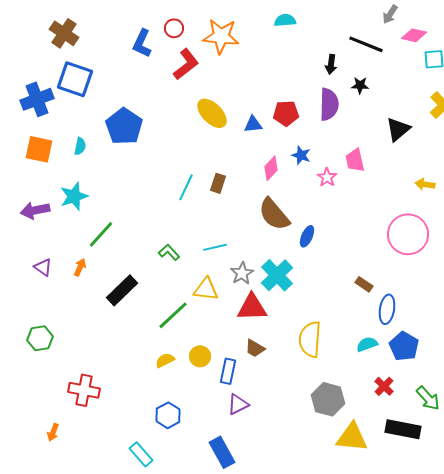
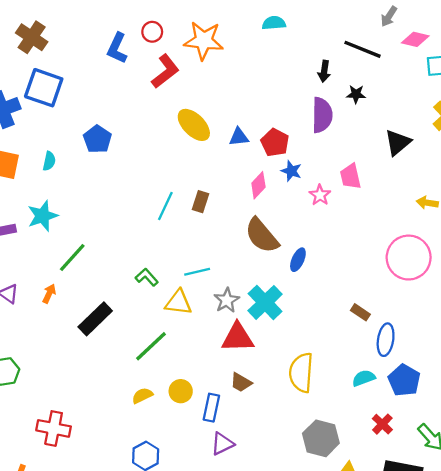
red pentagon: (286, 113) -> (275, 142), moved, turned 30
blue pentagon: (124, 126) -> (97, 139), size x0.7
yellow triangle: (206, 289) -> (178, 302), moved

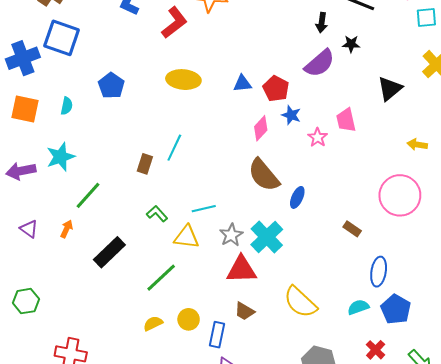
purple semicircle: (322, 115) -> (320, 63), turned 48
yellow ellipse: (194, 125) -> (183, 80), moved, turned -40
brown rectangle: (200, 202) -> (145, 164), moved
brown rectangle: (360, 312) -> (352, 229), moved
yellow semicircle: (301, 373) -> (300, 302), turned -51

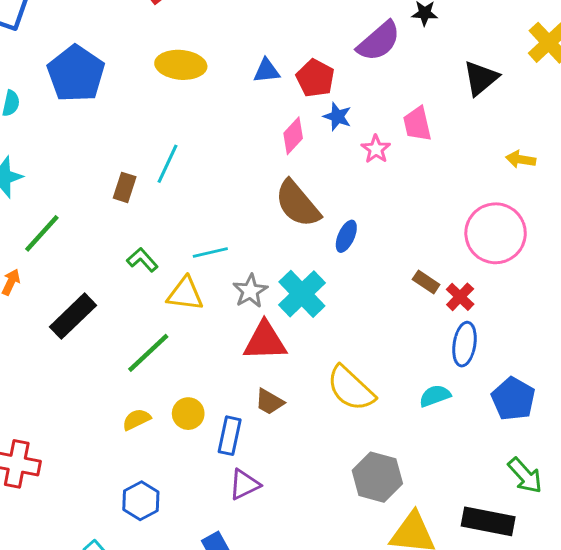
blue pentagon: (111, 86) -> (76, 74), size x1.5
blue pentagon: (396, 309) -> (513, 399), moved
red cross: (376, 350) -> (460, 297), moved

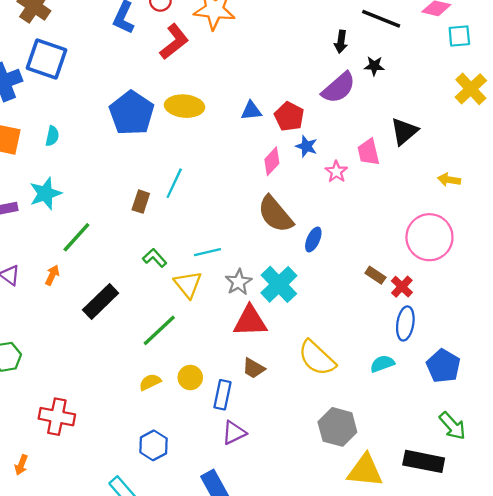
blue pentagon: (76, 74) -> (132, 113), moved
black triangle: (481, 78) -> (404, 131), moved
yellow triangle: (185, 294) -> (188, 284), turned 44

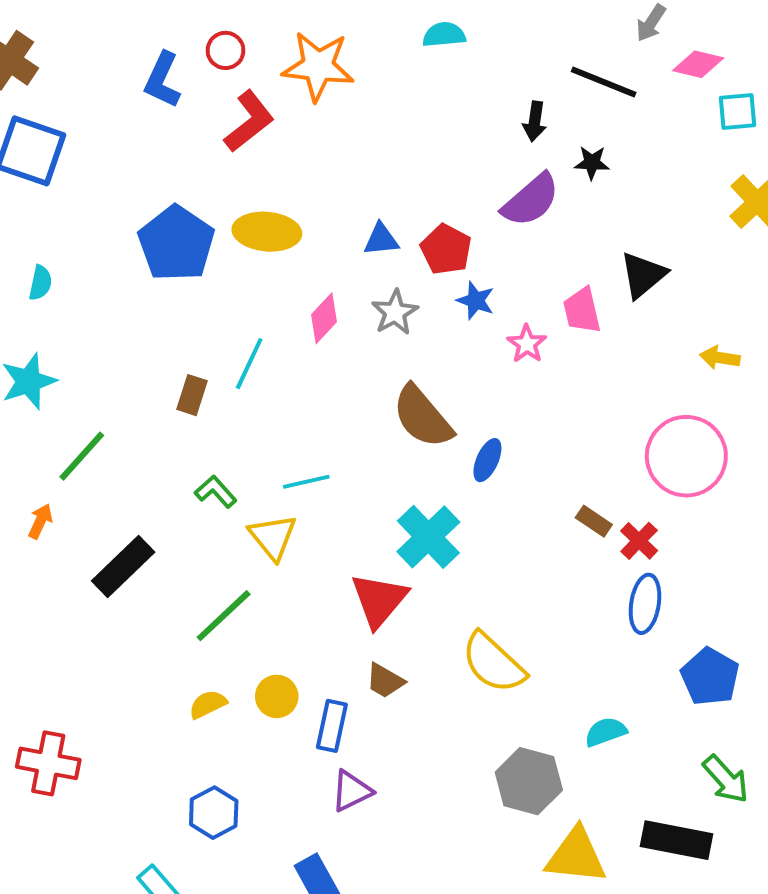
pink diamond: (272, 161) -> (324, 318), moved
gray star: (239, 282) -> (395, 312), moved
red triangle: (250, 321) -> (379, 600), turned -48
cyan semicircle: (382, 364) -> (606, 732), moved

